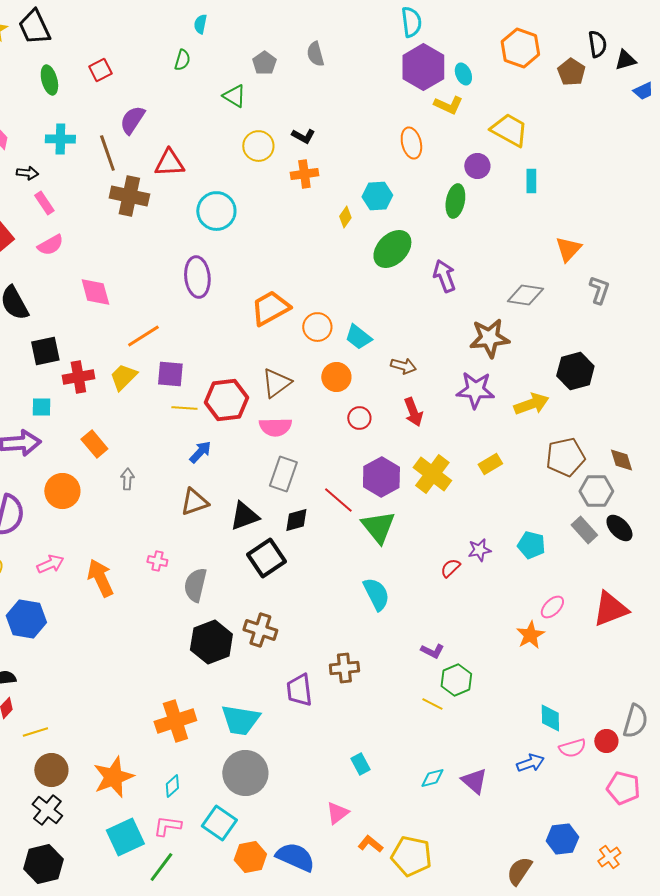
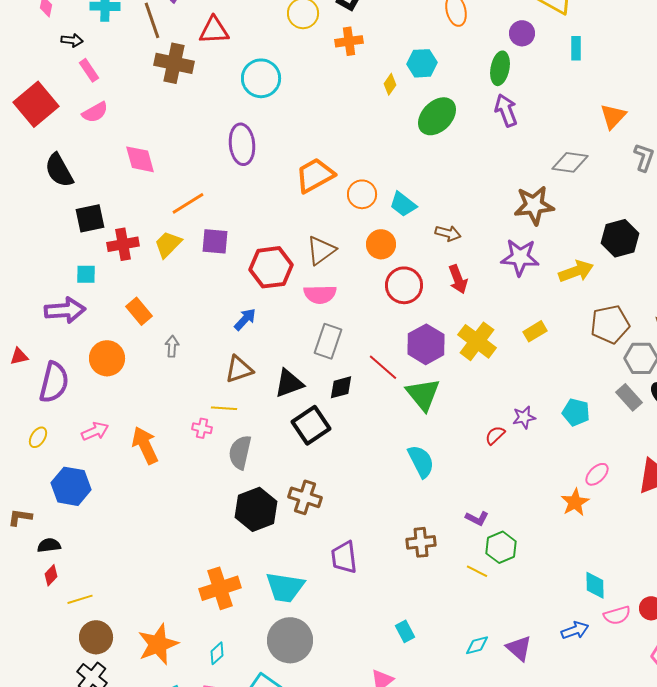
purple arrow: (444, 276) -> (506, 110), moved
yellow line: (184, 408) -> (224, 408), moved
red circle: (359, 418) -> (404, 285), size x1.6
brown cross: (344, 668) -> (421, 542), moved

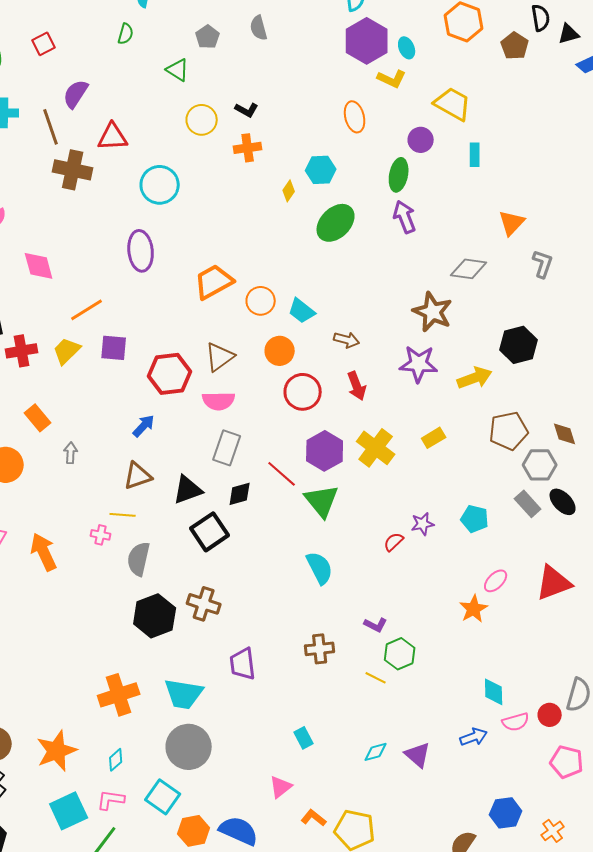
brown star: (534, 205) -> (433, 312), turned 30

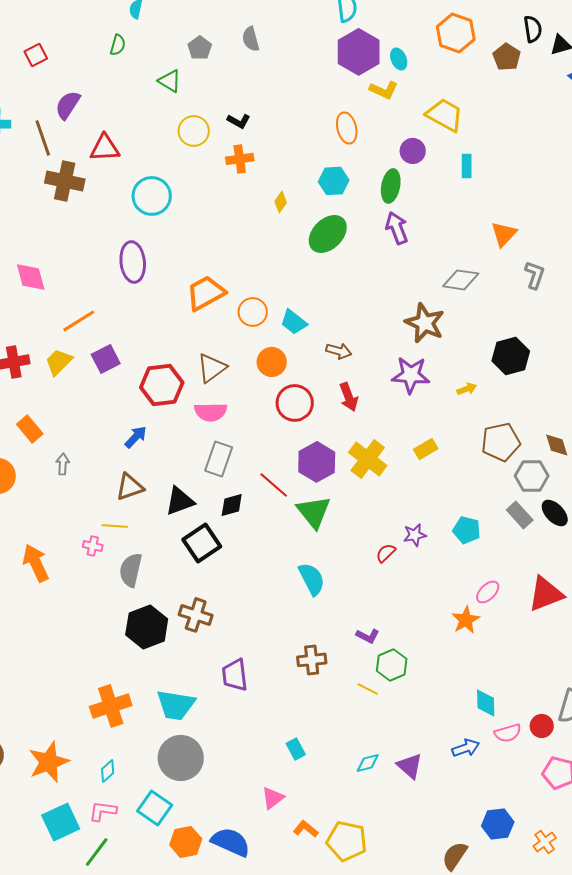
cyan hexagon: (321, 170) -> (334, 181), moved
purple square: (114, 348) -> (106, 359), turned -32
yellow arrow: (475, 378) -> (467, 389), size x0.6

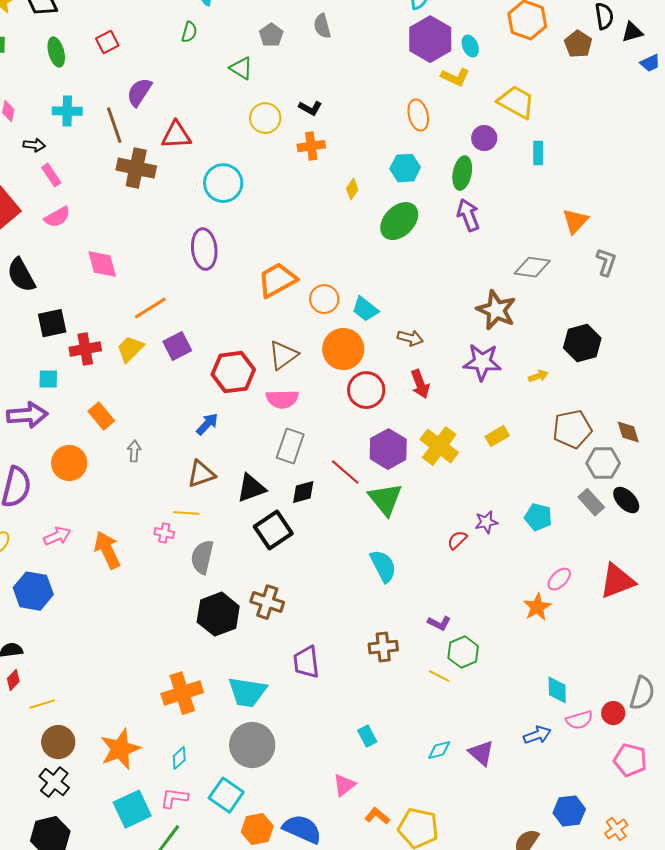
orange circle: (272, 362) -> (343, 349), size x1.4

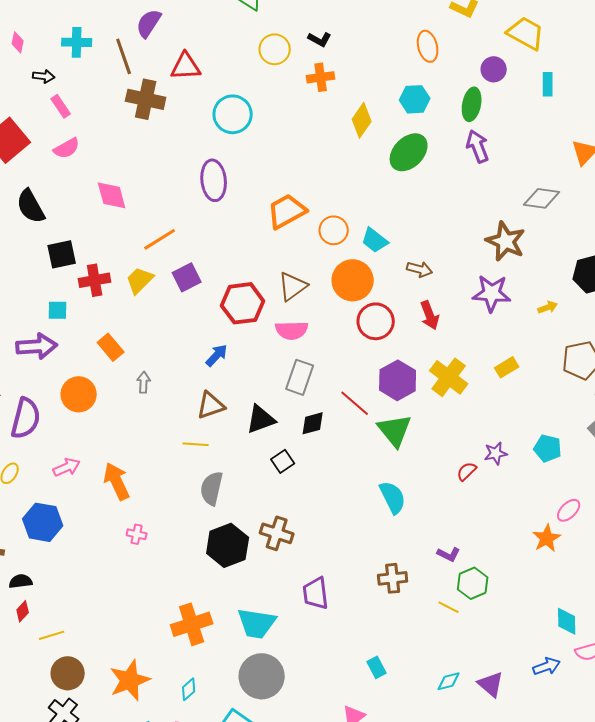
yellow diamond: (352, 189) -> (362, 120), size x1.6
black square: (273, 530) -> (283, 461), size x0.6
pink cross: (164, 533) -> (137, 534), moved

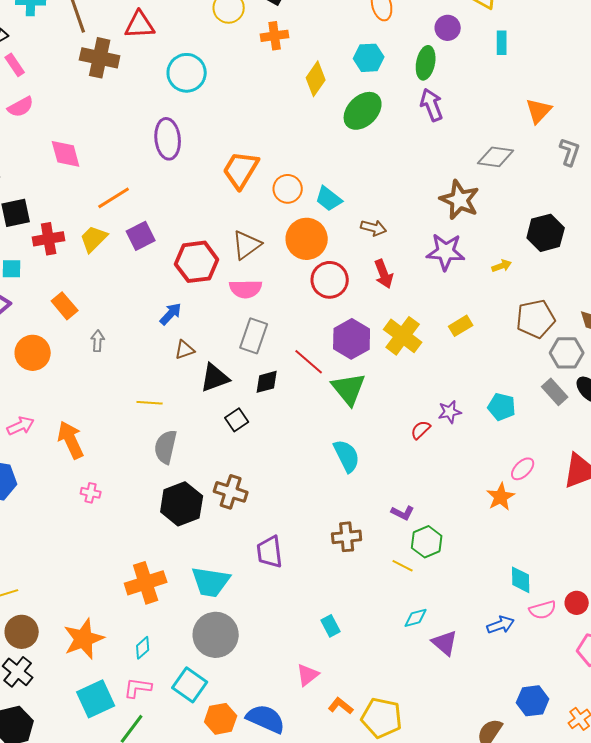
orange trapezoid: (287, 211) -> (241, 170), turned -30
brown triangle: (211, 405) -> (185, 350), moved, size x0.7
cyan diamond: (449, 681) -> (416, 618), moved

